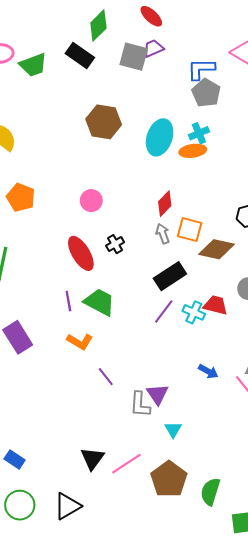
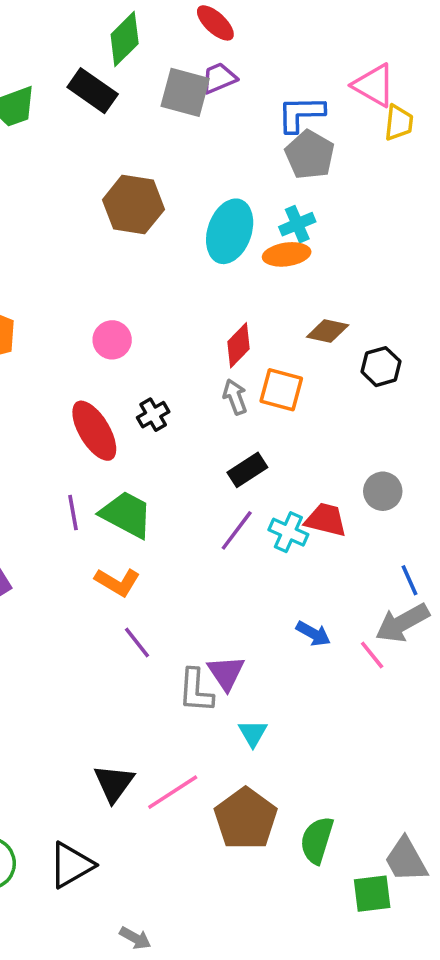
brown diamond: (217, 249) -> (328, 331), moved, size x0.7
black rectangle: (170, 276) -> (247, 470), size x0.7
orange L-shape: (80, 341) -> (117, 582), moved

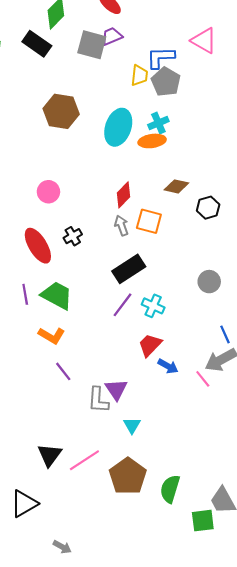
yellow trapezoid: (399, 123) -> (139, 75), moved
black rectangle: (247, 470) -> (129, 269), size x1.4
red trapezoid: (326, 520) -> (150, 345), moved, turned -60

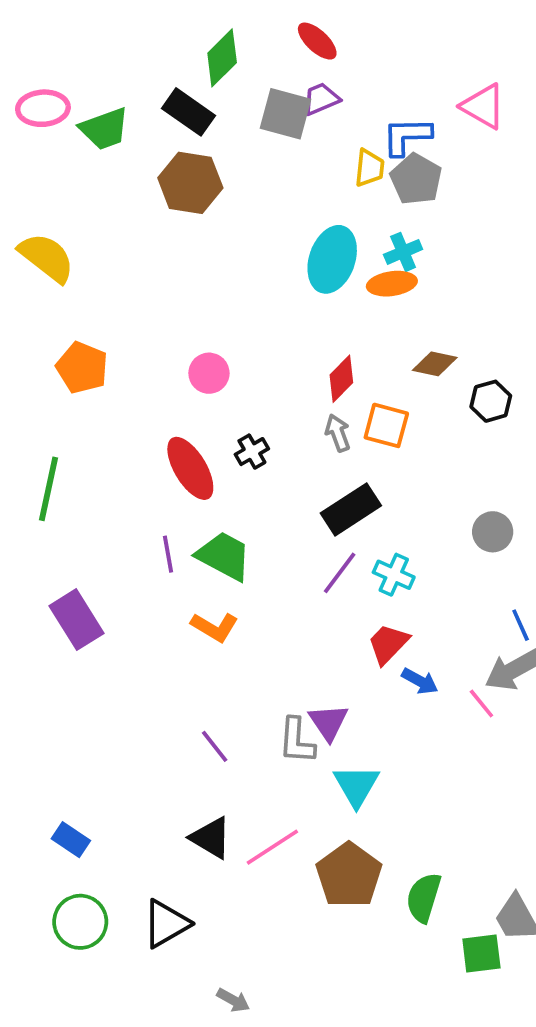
brown hexagon: (61, 111) -> (190, 183), moved
purple line: (63, 371) -> (215, 746), moved
cyan triangle: (132, 425) -> (356, 786), size x1.5
black triangle: (50, 455) -> (211, 838), turned -35

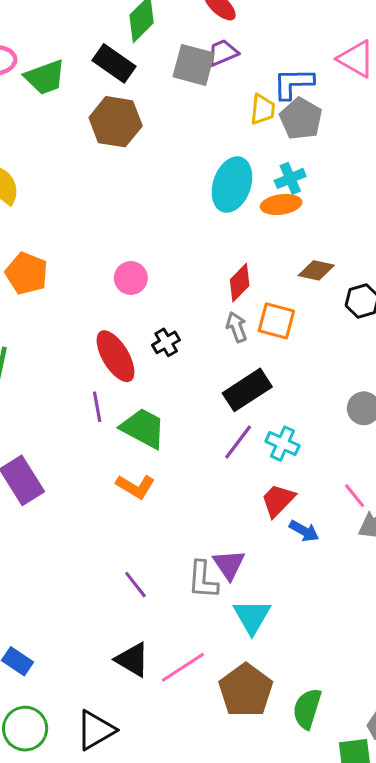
purple line: (168, 554) -> (97, 407), moved
pink line: (481, 703) -> (355, 496), moved

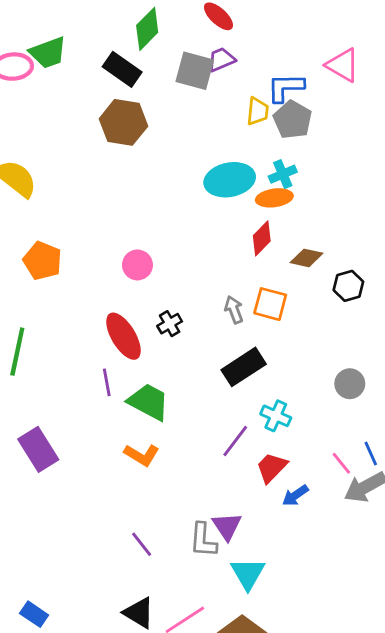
green trapezoid: (45, 77) -> (48, 53), moved
cyan ellipse: (232, 185) -> (230, 180), turned 60
red diamond: (240, 283) -> (262, 238), moved
purple line: (238, 442) -> (235, 441), moved
blue arrow: (304, 531) -> (295, 495), turned 116

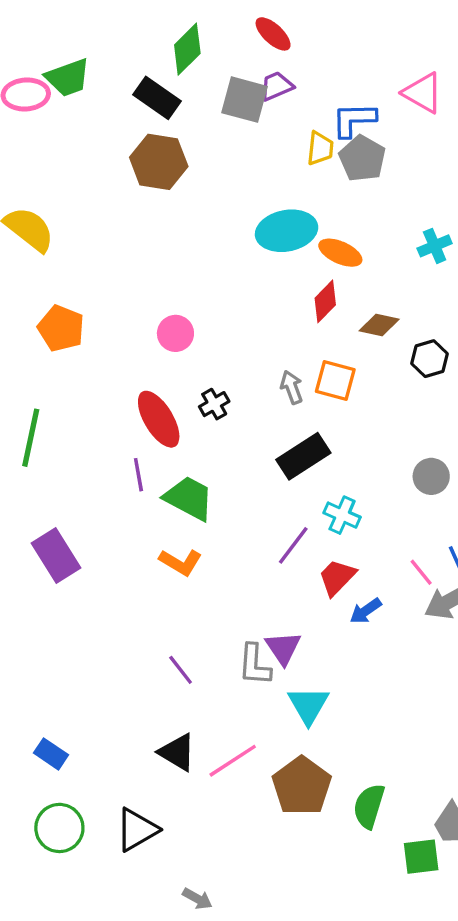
cyan cross: (283, 174) -> (435, 246), moved
orange ellipse: (274, 198) -> (340, 253), turned 32

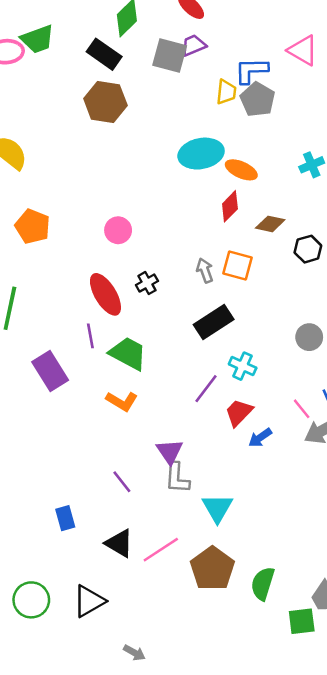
purple rectangle: (56, 555) -> (50, 371), moved
purple triangle: (283, 648) -> (170, 452), moved
blue rectangle: (51, 754) -> (65, 518), moved, turned 40

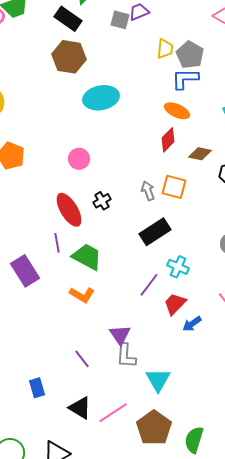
gray square: (170, 55) -> (120, 20), size x0.7
blue L-shape: (251, 71) -> (185, 79), moved
cyan ellipse: (201, 154) -> (101, 98), moved

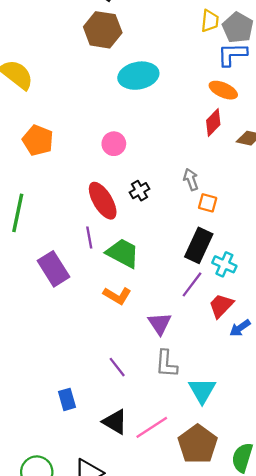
orange square: (174, 187) -> (208, 203), moved, size x0.7
black rectangle: (155, 232) -> (199, 245), moved, turned -32
purple triangle: (120, 335) -> (160, 324), moved

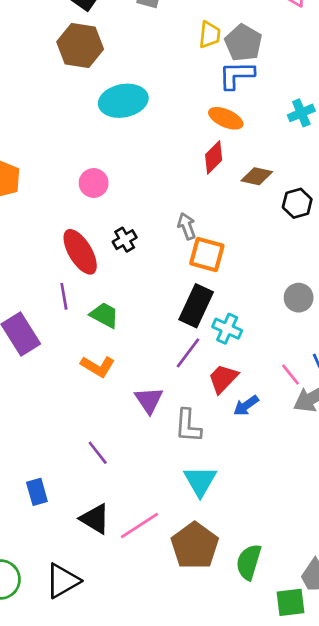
orange square: (208, 203) -> (207, 254), size x1.5
green trapezoid: (123, 253) -> (104, 315), size x0.7
gray L-shape: (166, 364) -> (188, 426), moved

